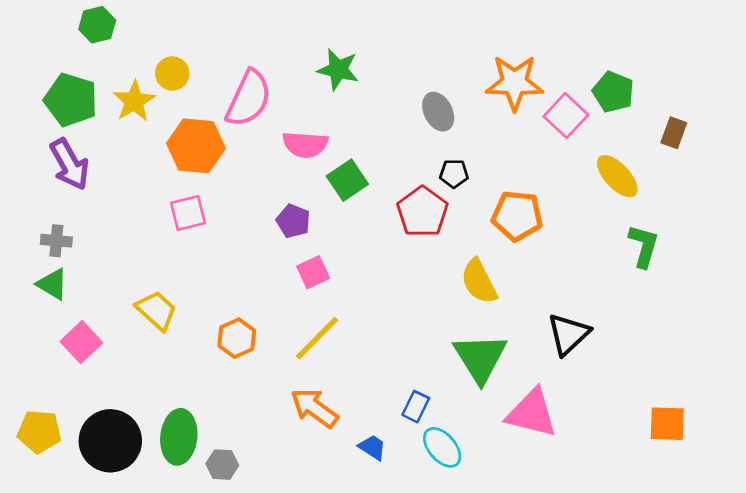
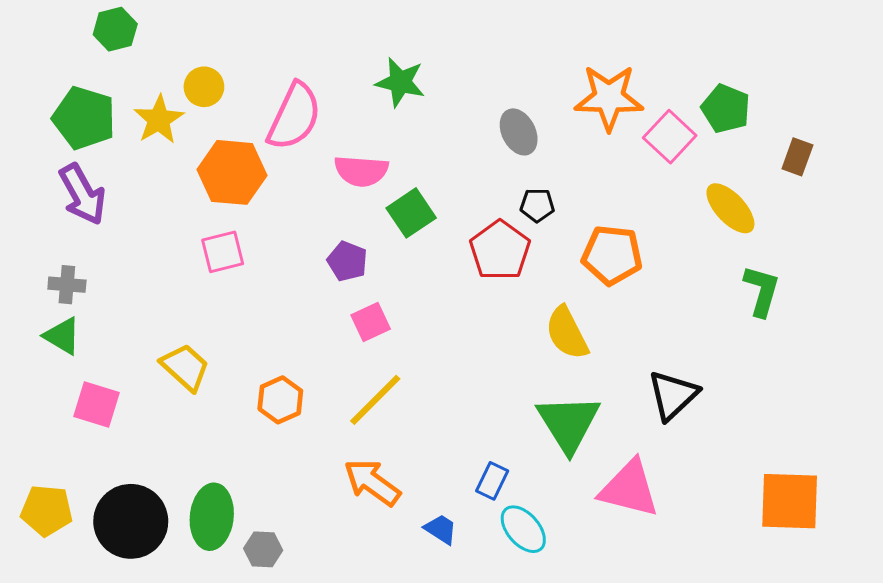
pink square: (81, 342) -> (96, 405), turned -30
orange square: (667, 424) -> (790, 501), size x1.4

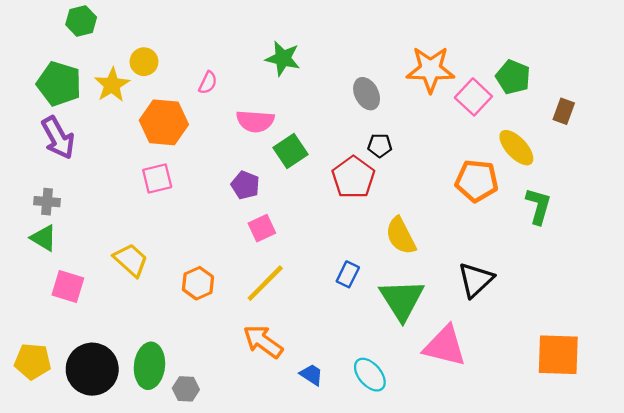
pink semicircle: (294, 116) -> (208, 83), size x0.5
orange pentagon: (612, 255) -> (477, 181), moved
blue rectangle: (492, 481) -> (348, 274), moved

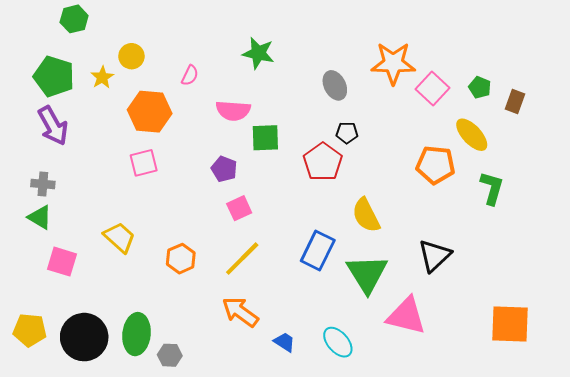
green pentagon: (513, 77) -> (480, 87), moved, size x0.7
yellow star: (112, 85) -> (102, 77), size x0.7
green square: (291, 151) -> (265, 138), turned 32
blue rectangle: (348, 274) -> (318, 250), size x1.6

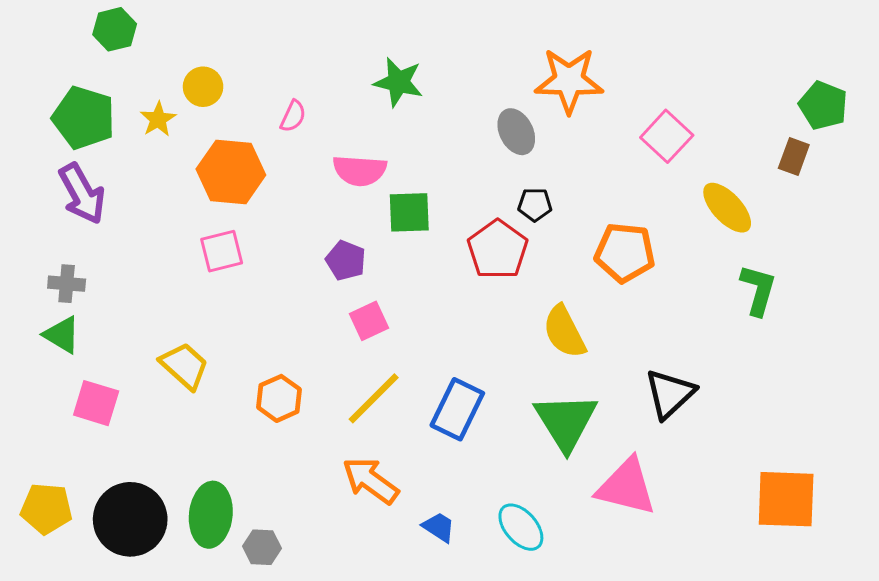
orange star: (393, 63) -> (569, 81), moved
green pentagon: (480, 87) -> (823, 105), moved, size x1.4
orange pentagon: (436, 165) -> (625, 253), moved
blue rectangle: (318, 250) -> (457, 409), moved

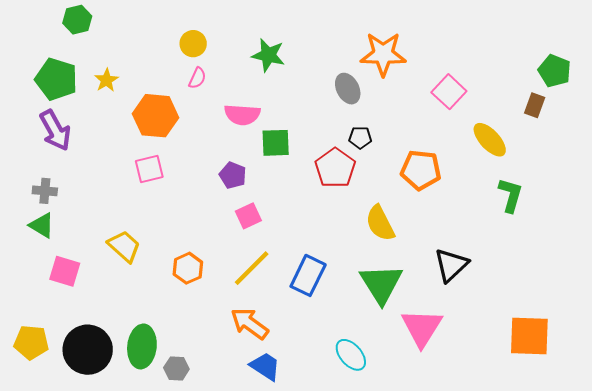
yellow circle: (203, 87) -> (193, 44), moved
pink triangle: (626, 487) -> (422, 328), turned 48
blue trapezoid: (439, 527) -> (265, 366), moved, size x1.4

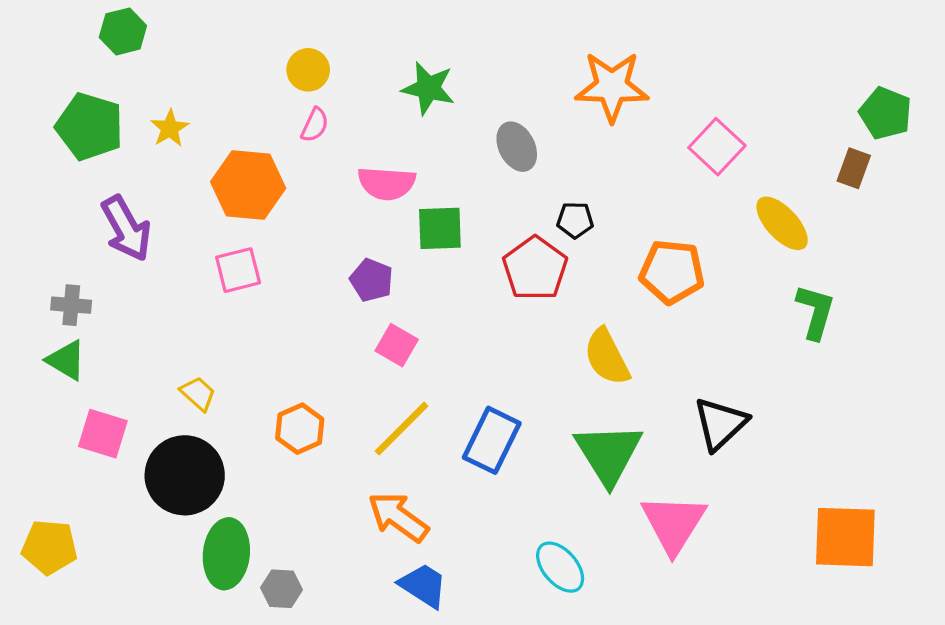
gray ellipse: (348, 89) -> (517, 147), moved
purple arrow: (55, 130) -> (126, 228), moved
pink square: (248, 216) -> (397, 345), turned -35
yellow trapezoid: (124, 246) -> (198, 394), size x0.7
black circle: (88, 350) -> (185, 475), moved

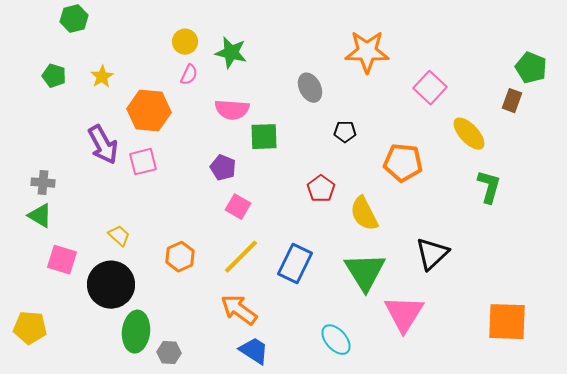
green star: (428, 88) -> (231, 53), moved
green pentagon: (90, 127) -> (54, 76), size x0.6
purple arrow: (126, 228) -> (103, 145), moved
red pentagon: (535, 268) -> (321, 189), moved, size x0.7

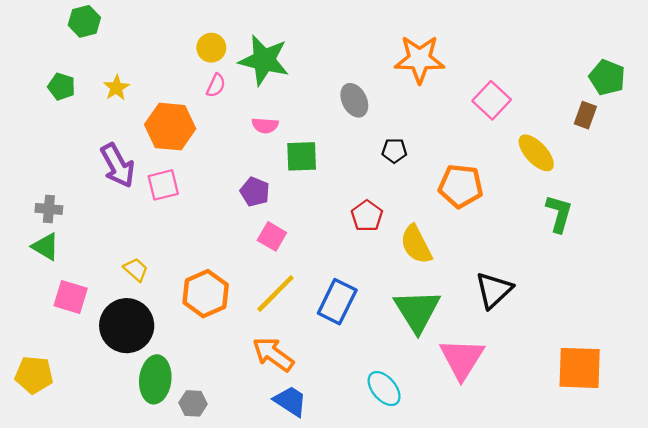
green star: (231, 53) -> (264, 60), size x1.4
pink semicircle: (232, 110) -> (265, 125), size x0.7
orange hexagon: (180, 257) -> (206, 294), size x1.4

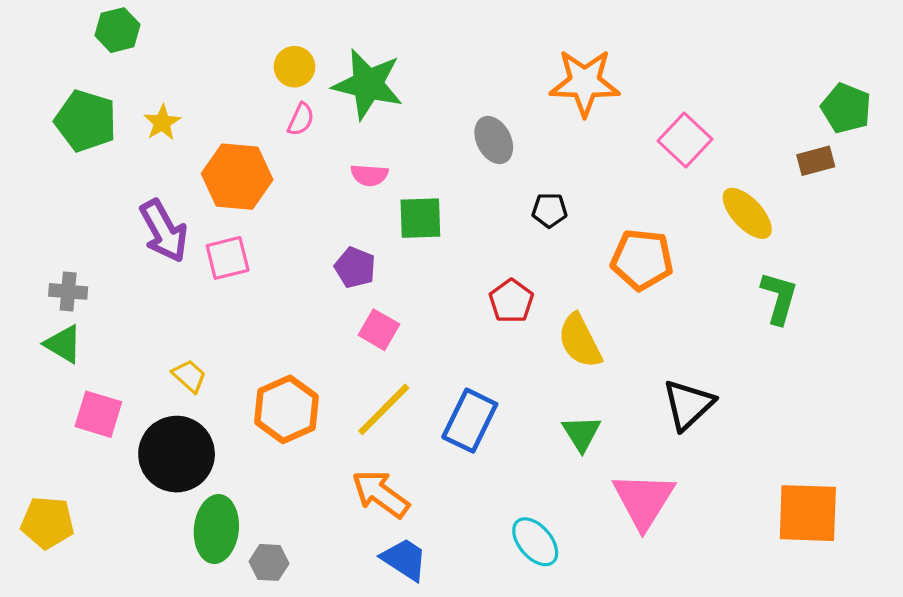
green pentagon: (61, 87) -> (86, 121), size x1.6
brown rectangle: (585, 115) -> (816, 161), turned 55
green triangle: (417, 311) -> (581, 433), size x0.6

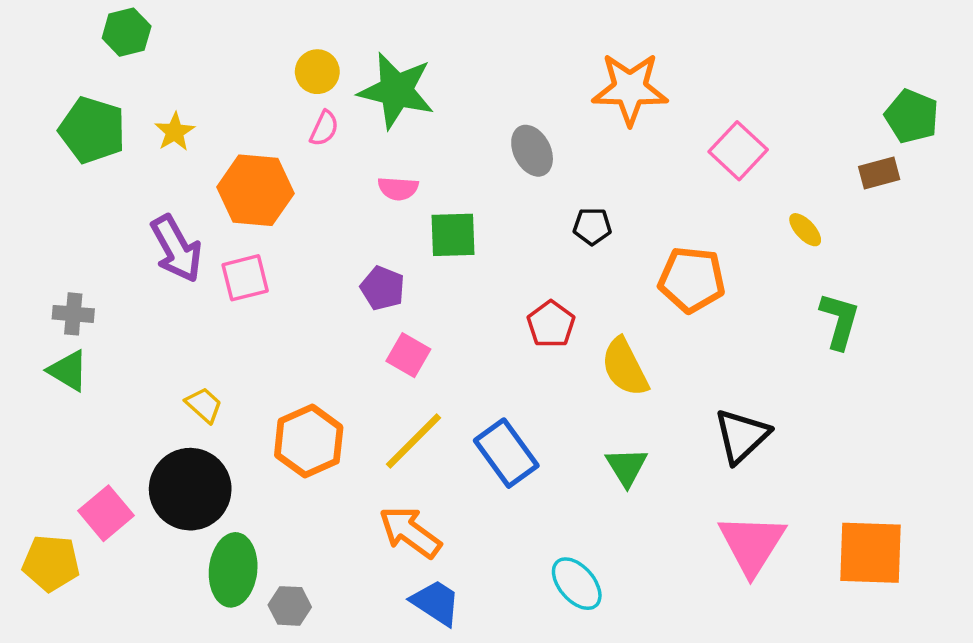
yellow ellipse: (747, 213) -> (805, 230), size x0.6
pink square: (98, 414) -> (106, 513), moved, turned 33
blue rectangle: (470, 421) -> (506, 453), turned -62
pink triangle: (644, 500) -> (752, 544), moved

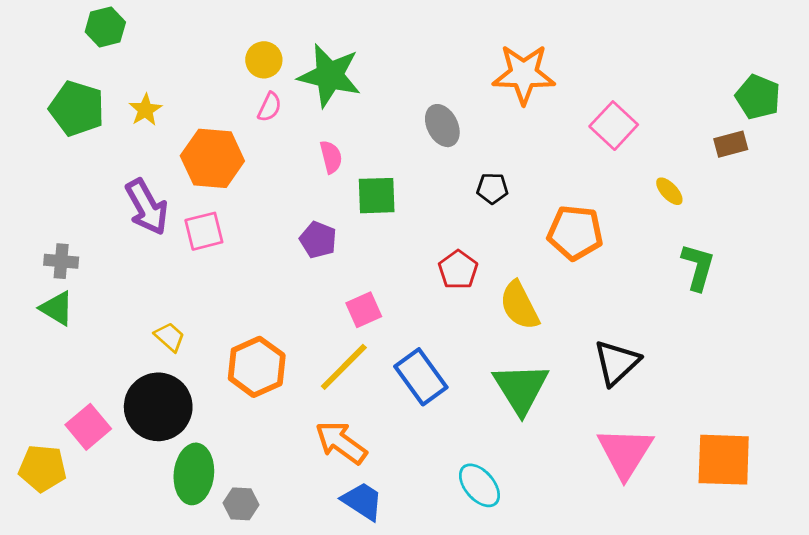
pink semicircle: (398, 188) -> (331, 157), turned -108
pink square: (408, 355) -> (364, 310), moved, turned 36
green triangle: (627, 467) -> (521, 388), size x1.6

